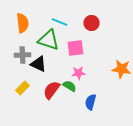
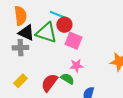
red circle: (92, 23) -> (64, 25), moved
pink square: (76, 48) -> (73, 41), turned 30
black triangle: (39, 64) -> (26, 33), moved

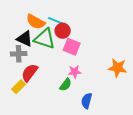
orange semicircle: (20, 16) -> (36, 22), moved, turned 126
green semicircle: (67, 79) -> (66, 85), turned 96
red semicircle: (49, 83) -> (30, 73), moved

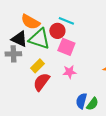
cyan line: (56, 21) -> (66, 21), moved
red semicircle: (30, 73) -> (41, 82), moved
green semicircle: (66, 85) -> (92, 104), moved
yellow rectangle: (19, 87) -> (37, 66), moved

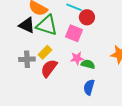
red circle: (57, 31) -> (87, 17), moved
gray cross: (13, 54) -> (27, 59), moved
green semicircle: (92, 104) -> (88, 64), moved, turned -112

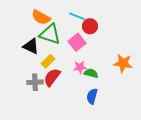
black triangle: (27, 25) -> (31, 46), moved
pink square: (74, 33) -> (77, 42), turned 30
gray cross: (27, 59) -> (35, 82), moved

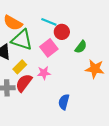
pink star: (80, 67) -> (44, 73), moved
green semicircle: (91, 73) -> (81, 47), moved, turned 112

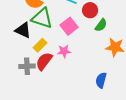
red circle: (62, 32) -> (90, 10), moved
blue semicircle: (64, 102) -> (101, 80), moved

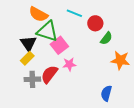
pink square: (69, 26) -> (59, 45), moved
black triangle: (23, 30) -> (28, 43), turned 30
yellow rectangle: (40, 45) -> (27, 58), moved

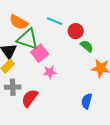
green semicircle: (106, 38) -> (87, 46), turned -88
red semicircle: (49, 74) -> (30, 98), moved

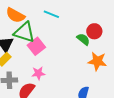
red circle: (76, 31) -> (94, 31), moved
pink star: (50, 72) -> (38, 73), moved

